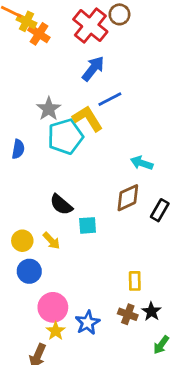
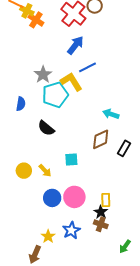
black semicircle: (61, 205) -> (46, 128), moved
blue circle: (29, 271) -> (52, 198), moved
pink circle: (53, 307) -> (74, 197), moved
black star: (151, 312) -> (101, 212), moved

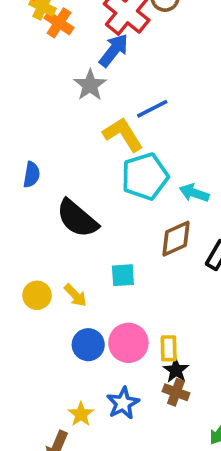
blue arrow: (75, 45) -> (114, 50), moved
gray star: (43, 75) -> (90, 85), moved
cyan pentagon: (55, 95) -> (145, 176), moved
black semicircle: (46, 128) -> (77, 219), size x1.4
yellow rectangle: (106, 200) -> (169, 348), moved

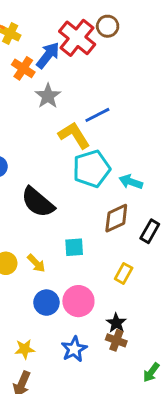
orange cross: (59, 23) -> (23, 68), moved
blue arrow: (114, 50) -> (48, 55), moved
yellow rectangle: (169, 348) -> (124, 273), moved, turned 30
yellow star: (81, 414) -> (25, 349), moved, turned 30

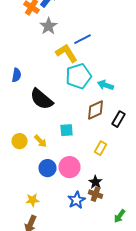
blue star: (74, 349) -> (76, 200), moved

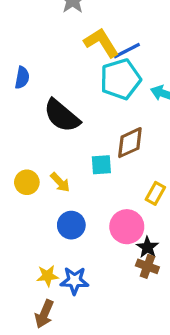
blue line: (82, 39) -> (127, 51), moved
brown diamond: (96, 110) -> (130, 143), moved
pink circle: (70, 167) -> (127, 227), moved
blue star: (76, 200) -> (74, 281), moved, turned 30

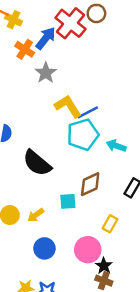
yellow arrow: (60, 182) -> (36, 215), turned 98

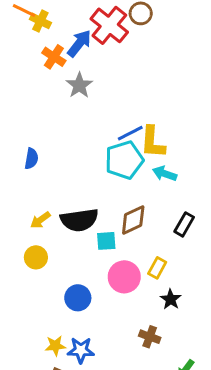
yellow L-shape: (68, 106) -> (153, 142), moved, turned -144
black semicircle: (37, 163) -> (79, 220), moved, turned -48
yellow arrow: (36, 215) -> (40, 220), moved
pink circle: (88, 250) -> (124, 277), moved
black star: (104, 266) -> (171, 299), moved

